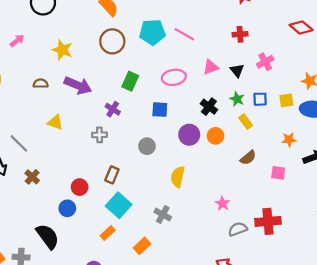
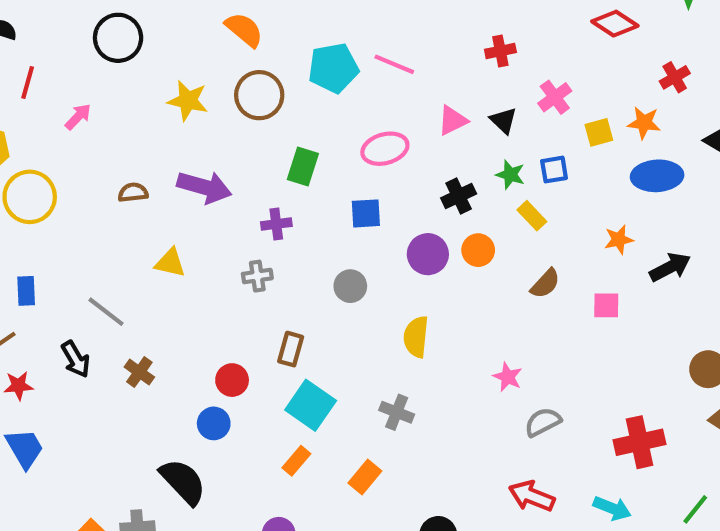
yellow star: (62, 50) -> (188, 101), moved
yellow square: (286, 100) -> (599, 132), moved
black cross: (209, 107) -> (459, 196), turned 35
purple cross: (113, 109) -> (276, 224), turned -32
red cross: (268, 221) -> (640, 442), moved

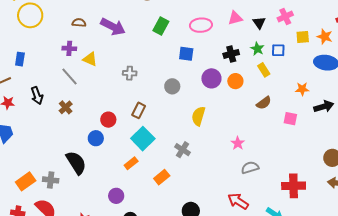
purple cross: (276, 224) -> (69, 48), moved
gray line: (106, 312) -> (69, 76), moved

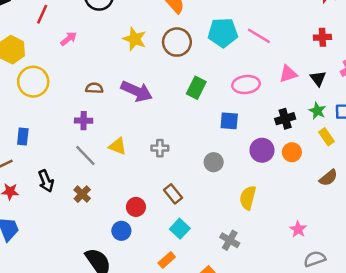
yellow triangle: (90, 59) -> (118, 146), moved
brown rectangle: (139, 110) -> (173, 194), turned -63
cyan square: (143, 139) -> (180, 229), size x0.7

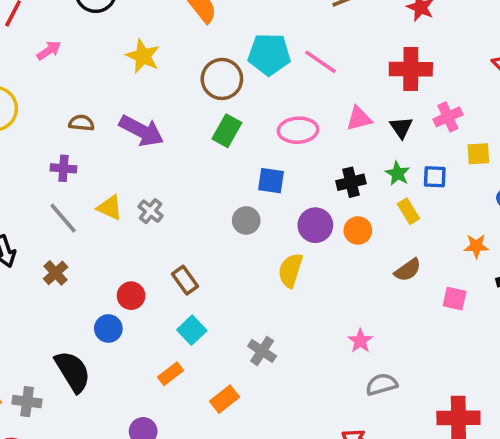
red cross: (322, 37) -> (411, 69), size x1.6
brown circle: (177, 42) -> (222, 79), moved
gray cross: (160, 148) -> (151, 211), moved, turned 35
gray circle: (214, 162) -> (246, 220), moved
yellow semicircle: (248, 198) -> (290, 270), moved

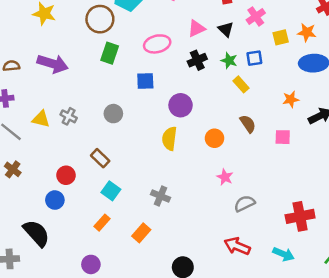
black cross: (351, 182) -> (197, 60), moved
gray circle: (246, 220) -> (113, 114), moved
orange circle: (358, 230) -> (214, 138), moved
brown semicircle: (408, 270) -> (248, 124), turned -78

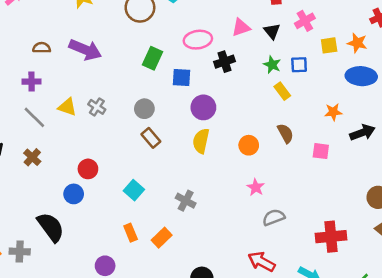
green rectangle: (110, 53) -> (152, 58), moved
black cross: (197, 60) -> (225, 62), moved
purple circle: (181, 105) -> (203, 107), moved
brown rectangle: (100, 158) -> (151, 138), moved
orange rectangle: (102, 223) -> (131, 233), moved, turned -70

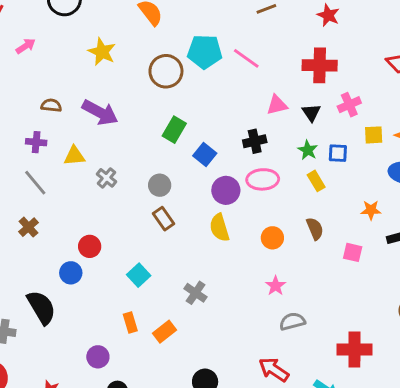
pink ellipse: (198, 40) -> (263, 179), moved
blue square: (182, 78) -> (205, 154), turned 30
yellow triangle: (67, 107) -> (74, 156), moved, turned -30
yellow semicircle: (201, 141) -> (219, 228), turned -35

